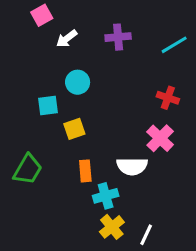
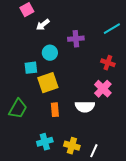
purple cross: (118, 37) -> (76, 39), moved
yellow square: (74, 129) -> (48, 83), size x1.5
cyan cross: (106, 196) -> (45, 142), moved
yellow cross: (112, 227) -> (72, 146), turned -35

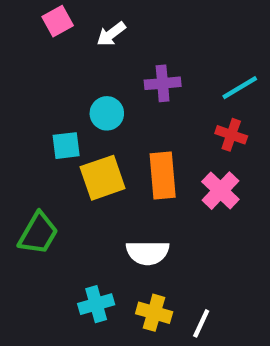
white arrow: (43, 25) -> (111, 34), moved
cyan line: (112, 29) -> (240, 88), moved
white semicircle: (85, 107) -> (148, 253), moved
orange rectangle: (55, 110) -> (163, 176), moved, size x1.5

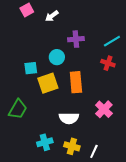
cyan circle: (107, 113) -> (57, 57), moved
pink cross: (220, 191) -> (104, 109), moved

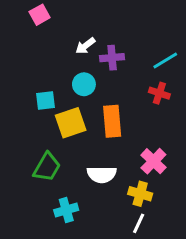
white arrow: (52, 16) -> (85, 46), moved
green trapezoid: (18, 109) -> (47, 167), moved
yellow cross: (72, 146) -> (140, 194), moved

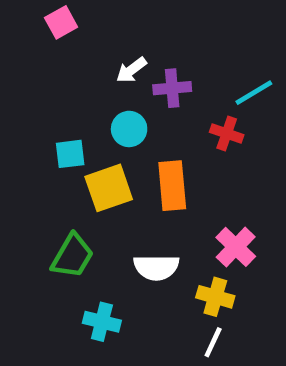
red cross: (159, 93) -> (227, 134), moved
cyan cross: (66, 210) -> (102, 322), turned 30

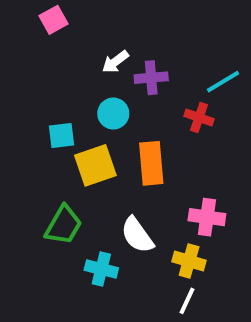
pink cross: (236, 247) -> (207, 217), turned -36
white semicircle: (156, 267) -> (137, 235), turned 54
cyan cross: (102, 322) -> (101, 269), moved

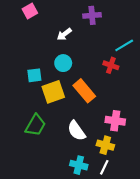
purple cross: (151, 78) -> (92, 15), moved
orange rectangle: (151, 163) -> (84, 91), turned -35
cyan cross: (101, 269) -> (79, 165), moved

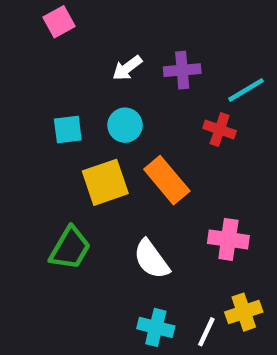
purple cross: (92, 15) -> (182, 70), moved
cyan square: (34, 75) -> (68, 130), moved
yellow cross: (105, 145) -> (244, 312), moved, turned -35

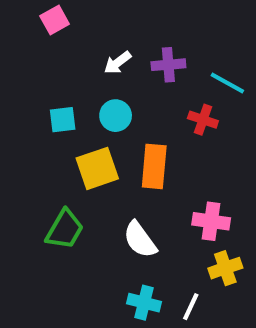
cyan line: (246, 90) -> (227, 83), turned 60
orange rectangle: (167, 180) -> (154, 166), turned 45
yellow cross: (244, 312) -> (225, 268), moved

